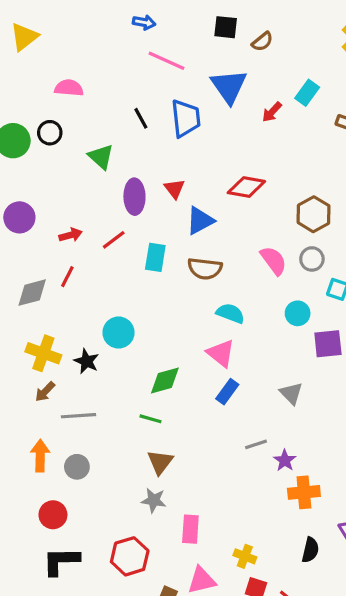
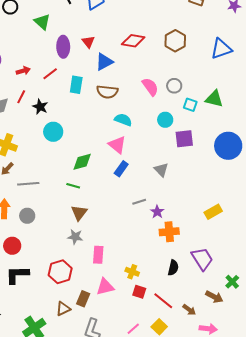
brown hexagon: (314, 214) -> (175, 41), moved
black star: (87, 361) -> (40, 107), moved

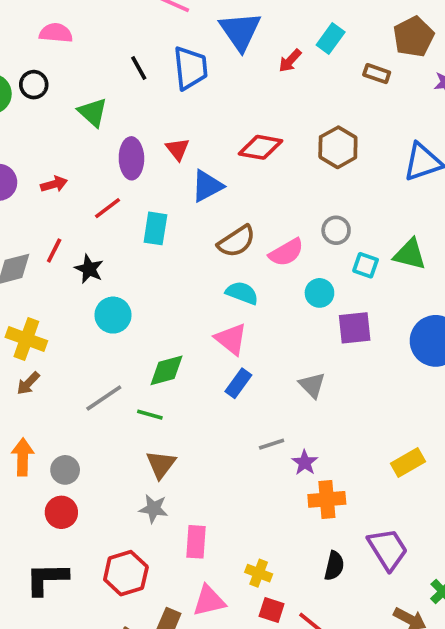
red arrow: (23, 71) -> (54, 184), moved
pink semicircle: (150, 87) -> (286, 252), moved, turned 96
brown semicircle: (107, 92) -> (237, 241), moved, turned -40
gray line: (28, 184) -> (104, 398), moved, turned -30
red circle: (12, 246) -> (61, 512), moved

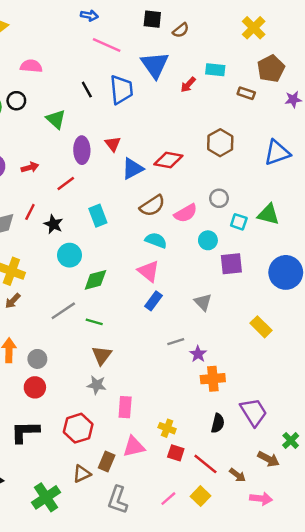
cyan rectangle: (331, 39) -> (215, 70), turned 60
red diamond: (260, 147) -> (168, 160), moved
cyan rectangle: (155, 228) -> (98, 216), moved, turned -30
green diamond: (166, 370) -> (95, 280), moved
yellow rectangle: (408, 463) -> (261, 327), moved, turned 75

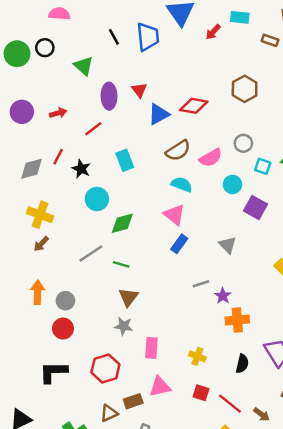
purple square: (231, 264) -> (255, 207), turned 35
yellow cross: (167, 428) -> (197, 356), moved
brown rectangle: (107, 462) -> (133, 401), turned 48

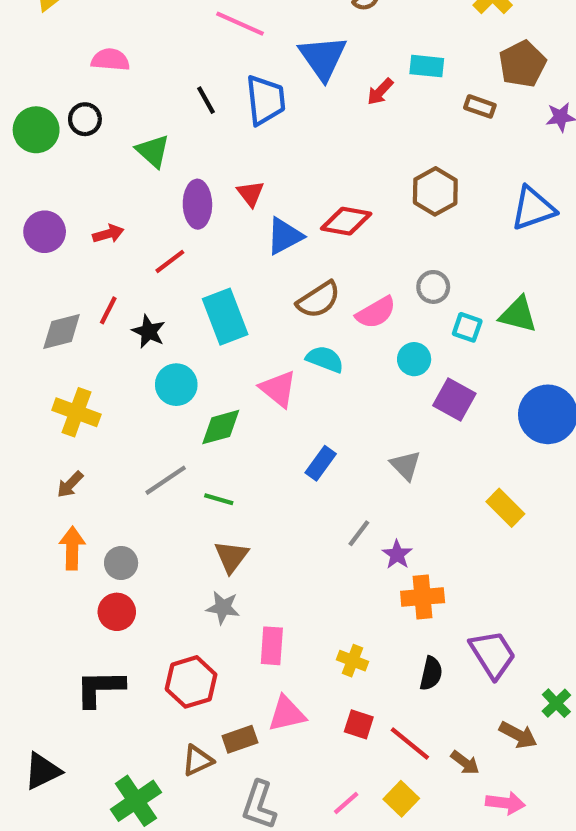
cyan rectangle: (125, 160) -> (225, 317), size x1.4
pink triangle: (174, 215) -> (278, 389), moved
brown arrow: (41, 244) -> (70, 484), moved
gray line: (201, 284) -> (359, 533), turned -35

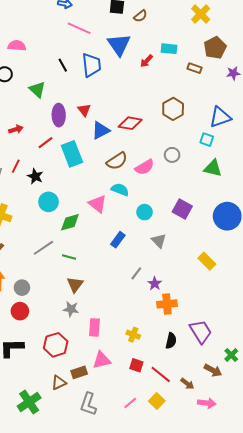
cyan rectangle: (225, 317) -> (72, 154), moved
cyan square: (467, 327) -> (207, 140), moved
cyan circle: (414, 359) -> (144, 212), moved

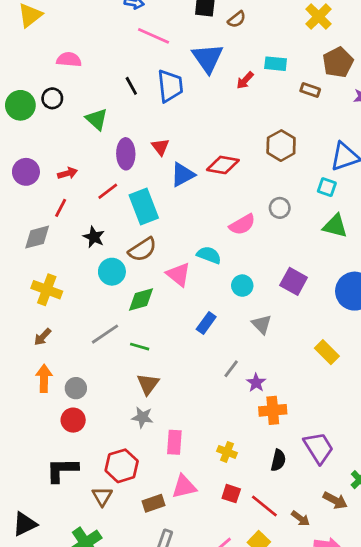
brown semicircle: (117, 161) -> (142, 249), moved
red line: (16, 166) -> (61, 208), moved
brown triangle: (59, 383) -> (102, 496), moved, turned -35

